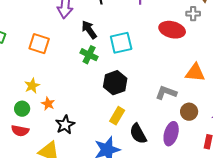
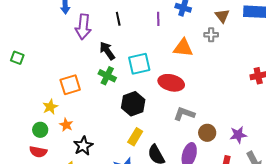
red ellipse: (172, 30) -> (171, 83), moved
orange square: (39, 44) -> (70, 85), moved, turned -35
orange triangle: (195, 73) -> (183, 48), moved

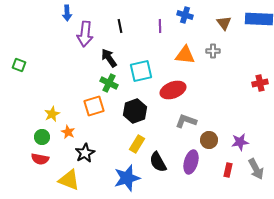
gray cross: (211, 35) -> (213, 51), moved
red ellipse: (171, 83) -> (173, 90), turned -35
orange square: (70, 85) -> (94, 106), moved

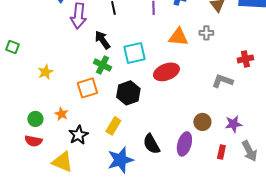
red cross: (260, 83) -> (245, 59), moved
yellow star: (52, 114) -> (45, 72), moved
gray L-shape: (186, 121) -> (222, 81), moved
yellow rectangle: (137, 144) -> (113, 126), moved

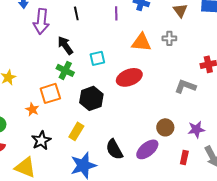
cyan square: (134, 53) -> (97, 58), size x0.7
orange star: (61, 114) -> (32, 109), moved
purple ellipse: (184, 144) -> (147, 149), turned 35

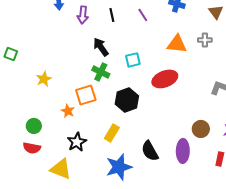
purple line: (116, 13) -> (143, 15), moved, turned -32
purple arrow: (41, 21) -> (83, 15), moved, size x0.7
purple ellipse: (147, 149) -> (183, 151), turned -50

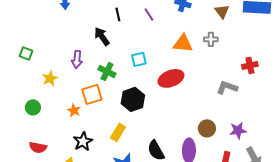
purple arrow: (83, 15) -> (77, 59), moved
black arrow: (101, 47) -> (102, 36), moved
green square: (11, 54) -> (26, 53), moved
green circle: (34, 126) -> (33, 107), moved

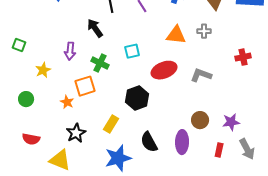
gray L-shape: (227, 87) -> (201, 75), moved
black hexagon: (133, 99) -> (137, 98), moved

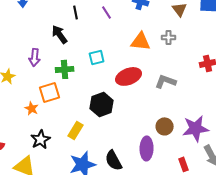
green cross: (100, 63) -> (65, 69), turned -30
purple star: (231, 122) -> (196, 128), size x1.5
black semicircle: (149, 142) -> (114, 160), moved
red rectangle: (219, 150) -> (184, 164), moved, turned -32

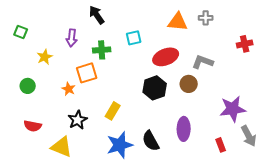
black hexagon: (102, 104) -> (155, 88), moved
brown circle: (165, 126) -> (189, 84), moved

